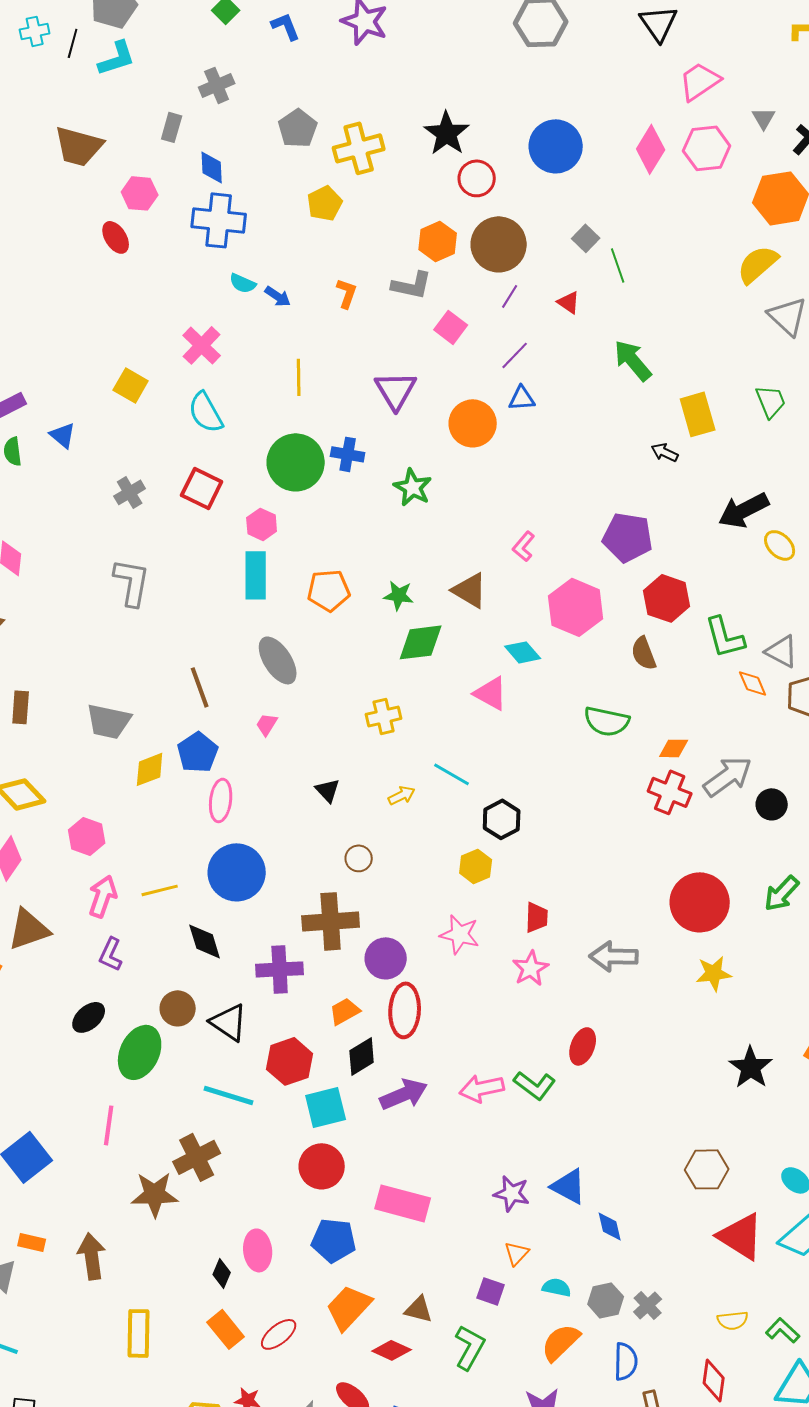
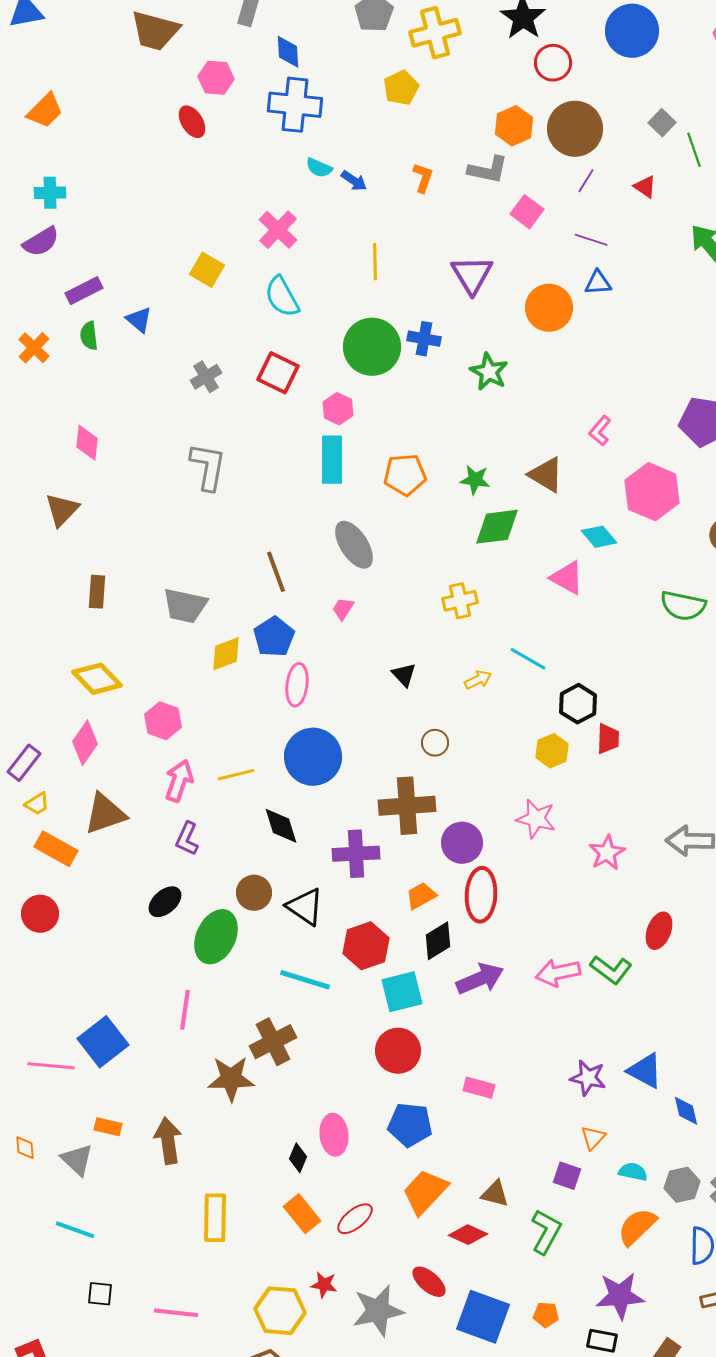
purple line: (515, 355) -> (591, 240), turned 64
red trapezoid: (537, 917) -> (608, 739), moved
pink rectangle: (403, 1203) -> (479, 1088), size x0.6

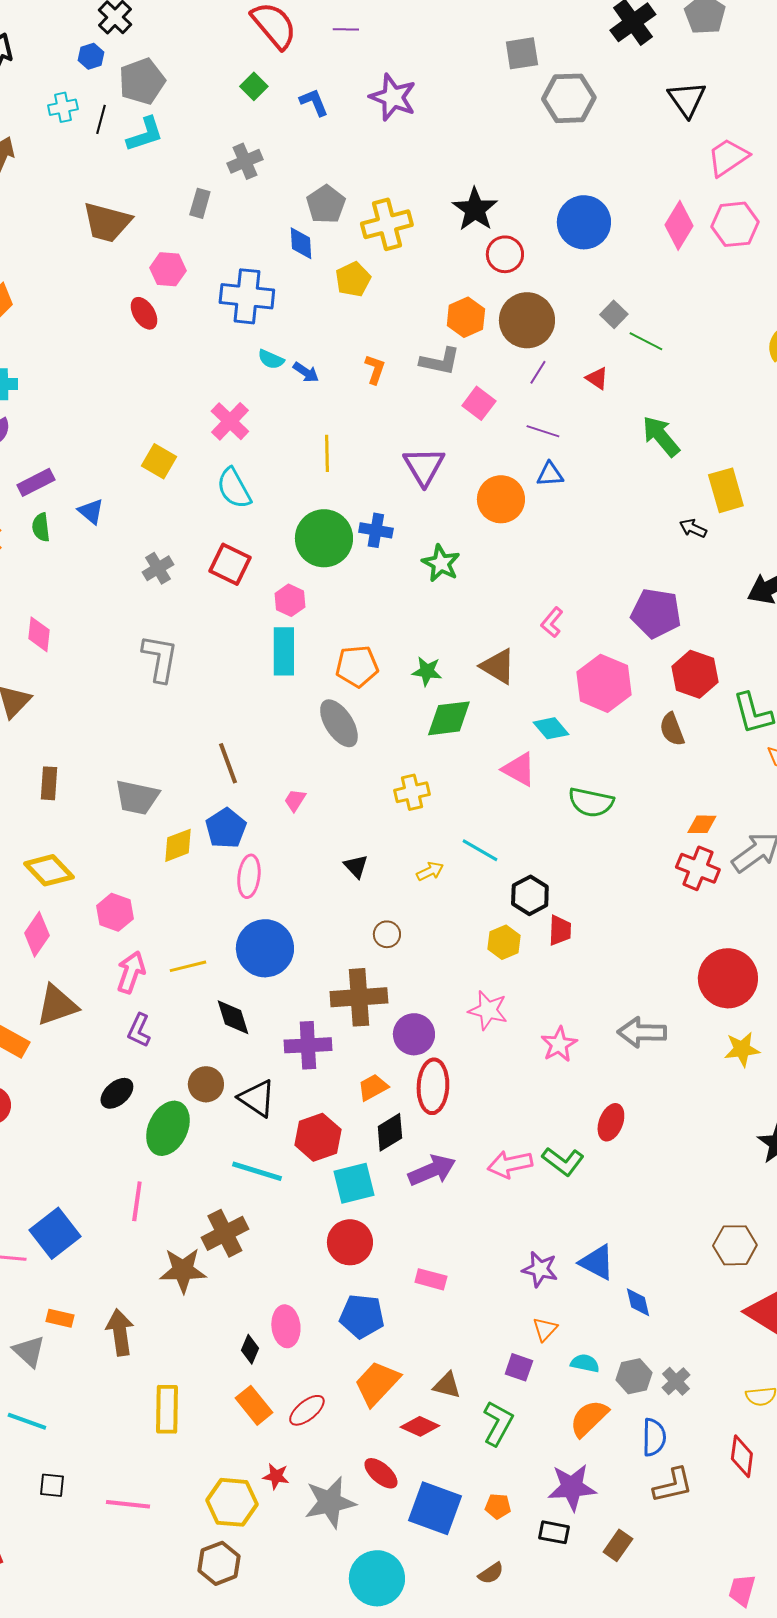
blue diamond: (288, 52) -> (301, 243), moved
green line: (694, 150) -> (646, 341), turned -44
gray ellipse: (354, 545) -> (339, 723), moved
green semicircle: (683, 606) -> (591, 802), moved

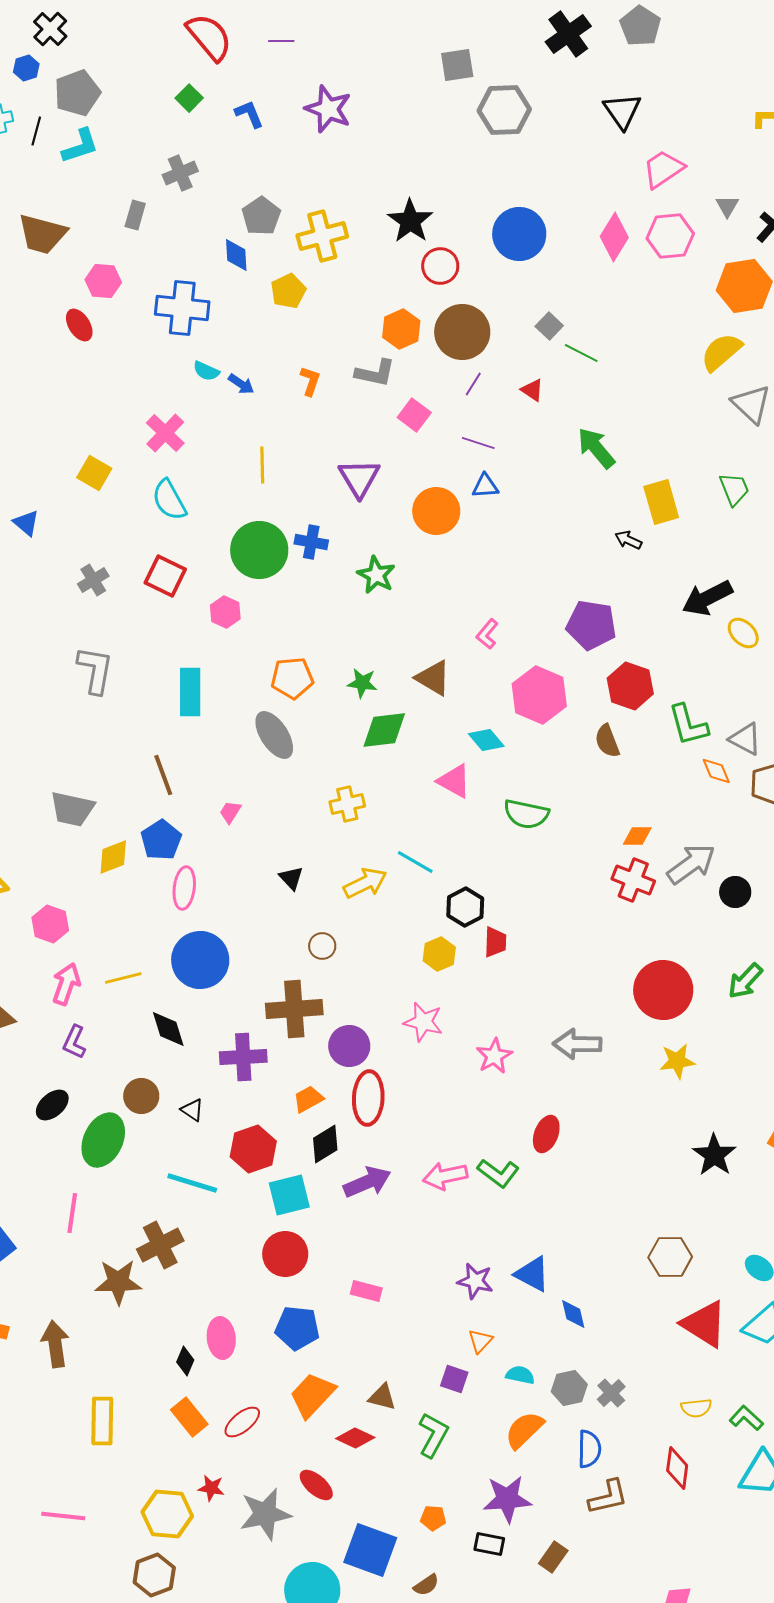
cyan rectangle: (284, 651) -> (190, 692), moved
yellow arrow: (430, 871) -> (365, 883), size x1.6
black triangle: (257, 1098) -> (192, 1110), size x0.6
blue square: (435, 1508) -> (370, 1550), moved

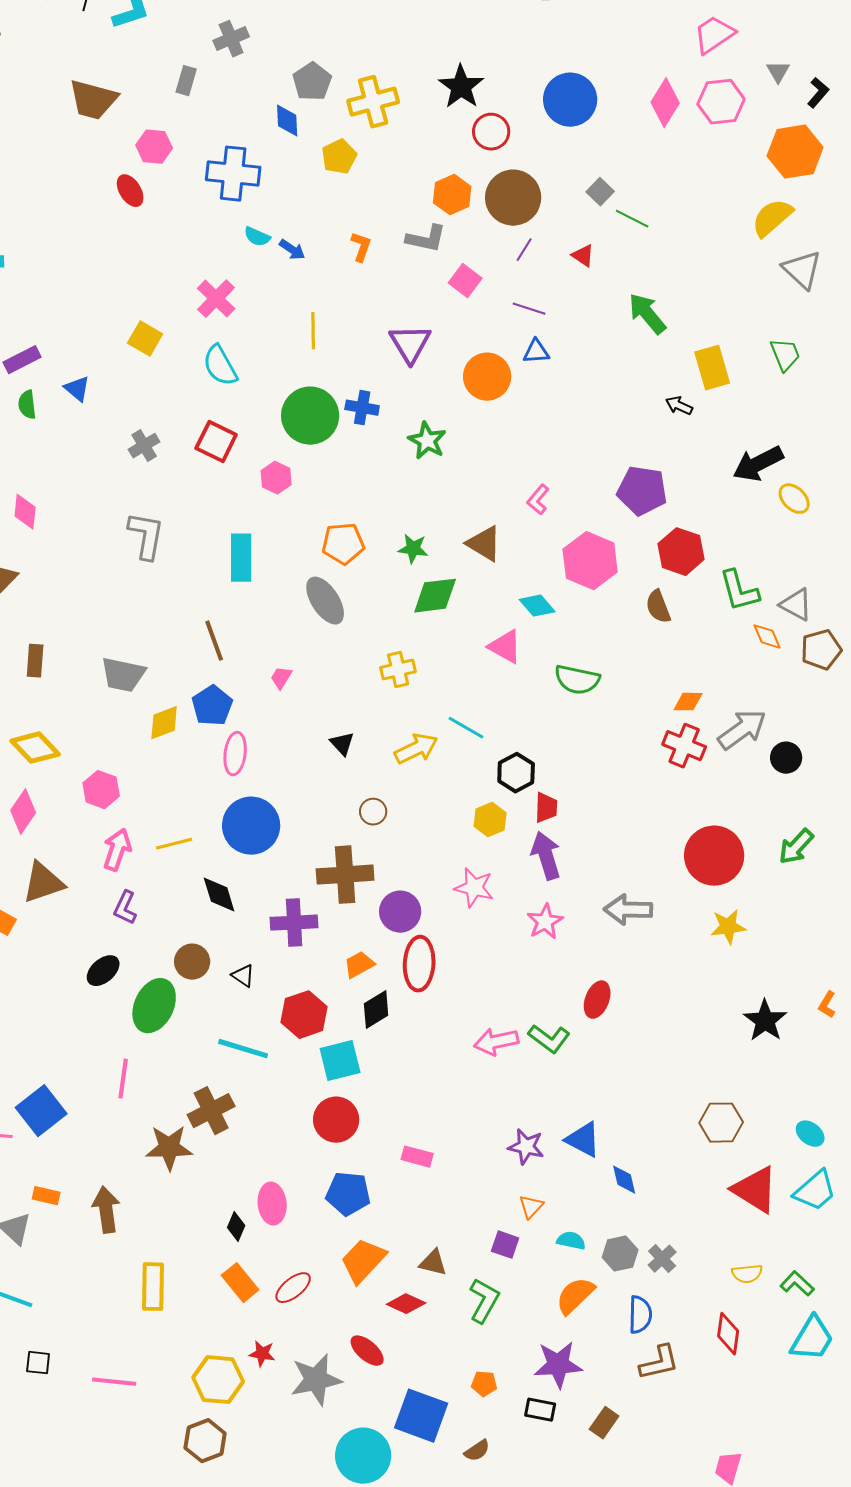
purple arrow: (367, 1182) -> (546, 856), moved, turned -84

